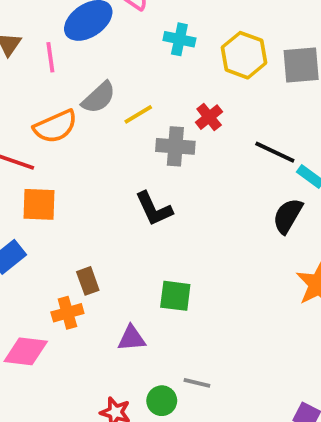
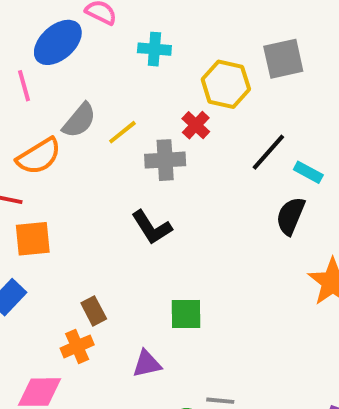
yellow hexagon: (244, 55) -> (226, 84), moved
black line: (275, 152) -> (268, 152), turned -66

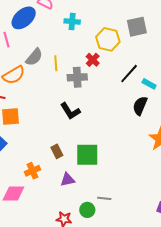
yellow line: (122, 132) -> (56, 63), turned -56
brown rectangle: (94, 311) -> (57, 151), moved
green square: (186, 314) -> (87, 155), size x1.4

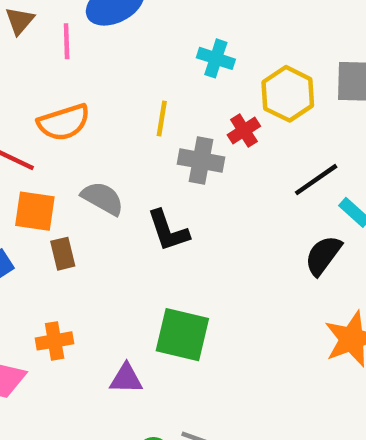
cyan cross: (72, 22) -> (216, 58), moved
gray semicircle: (34, 57) -> (103, 198), moved, turned -114
brown rectangle: (57, 151) -> (63, 254), moved

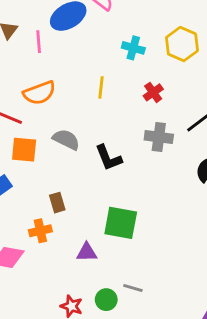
yellow hexagon: (288, 94) -> (182, 44), moved
gray cross: (201, 161) -> (159, 137), moved
brown rectangle: (63, 254) -> (57, 203), moved

